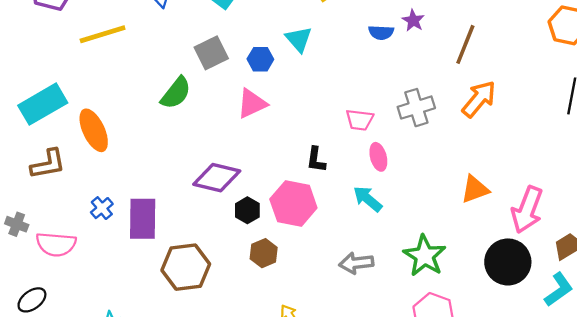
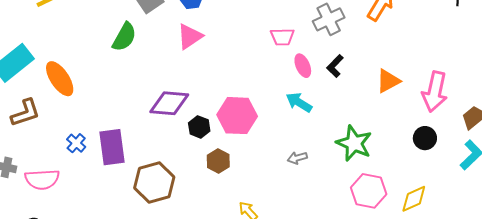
black L-shape: (316, 160) -> (335, 66), moved, turned 45
black circle: (508, 262) -> (425, 138), size x0.6
gray arrow: (356, 263) -> (297, 158), size x0.7

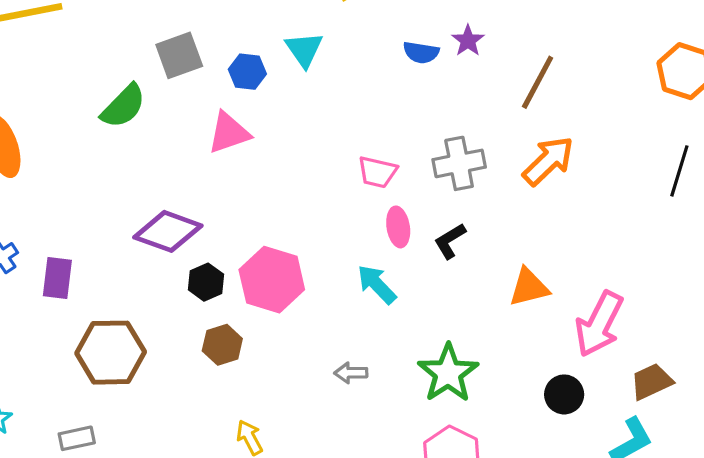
purple rectangle: (112, 147) -> (57, 278), size x0.7

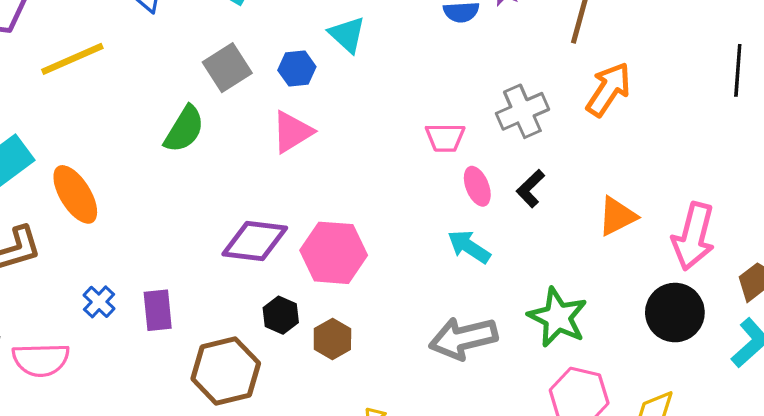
pink hexagon: (272, 280) -> (334, 253), moved
black hexagon: (206, 282) -> (281, 315), moved
gray arrow: (351, 373) -> (463, 338), size x2.0
black circle: (564, 394) -> (675, 313), size x1.5

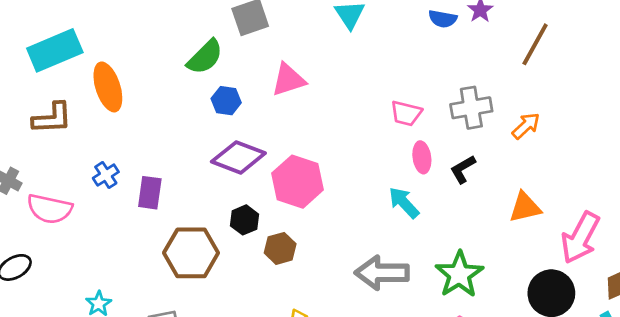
blue hexagon: (297, 69) -> (226, 101), moved
orange arrow: (608, 89) -> (526, 126), moved, size x0.7

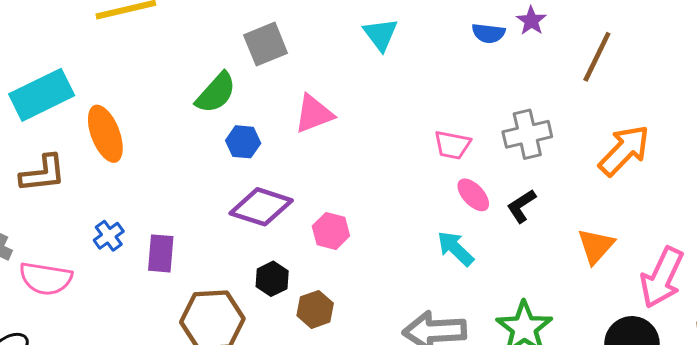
orange arrow: (526, 126) -> (624, 150), moved, size x1.6
pink ellipse: (422, 157) -> (473, 195), turned -32
pink hexagon: (298, 182) -> (331, 231), size x0.6
orange triangle: (525, 207) -> (596, 246), turned -32

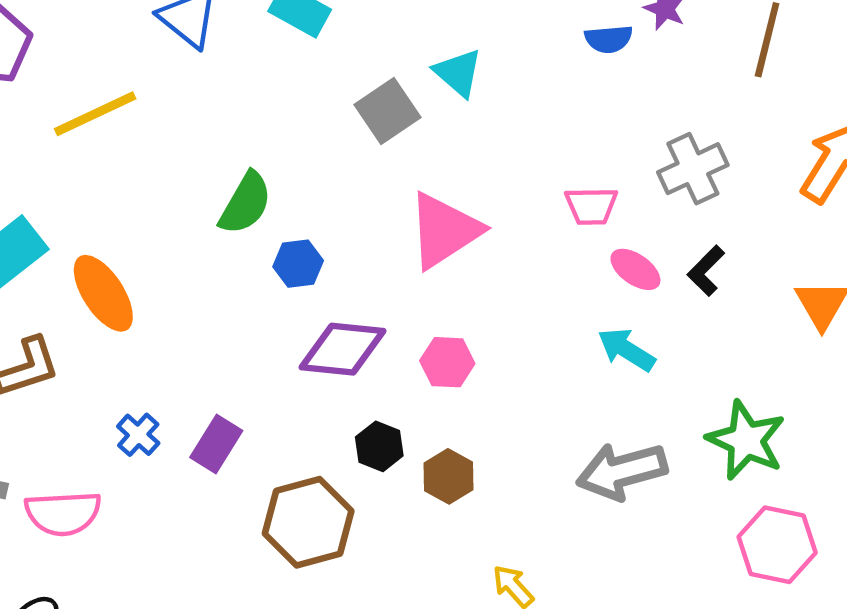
gray square: (266, 44) -> (387, 111), moved
pink triangle: (314, 114) -> (444, 230), moved, size x1.4
purple rectangle: (161, 253) -> (216, 444), turned 39

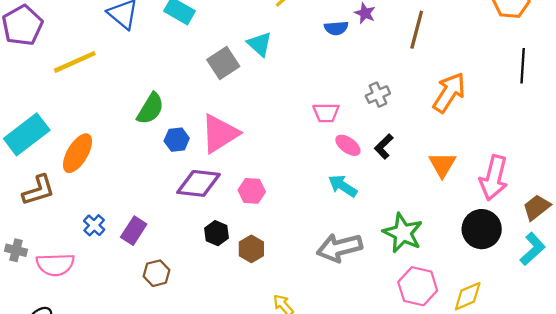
gray cross: (693, 169) -> (378, 95), size x0.7
pink triangle: (444, 230) -> (220, 134), moved
orange ellipse: (103, 293) -> (78, 153), turned 63
brown hexagon: (308, 522) -> (157, 273), moved, size x0.6

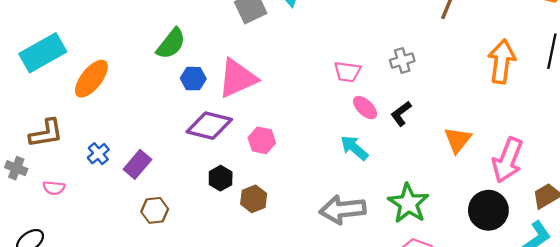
orange arrow: (449, 93) -> (502, 61), moved, turned -33
brown L-shape: (38, 190) -> (46, 133), moved
pink semicircle: (55, 265) -> (54, 188), size x0.6

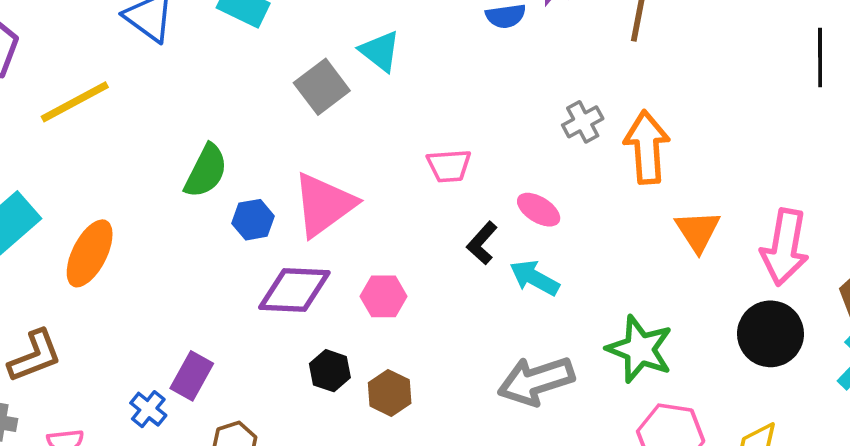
orange arrow: (502, 61) -> (647, 147), moved
pink trapezoid: (347, 72) -> (449, 166), moved
black L-shape: (401, 114) -> (482, 243), moved
blue cross: (98, 154) -> (148, 409), moved

